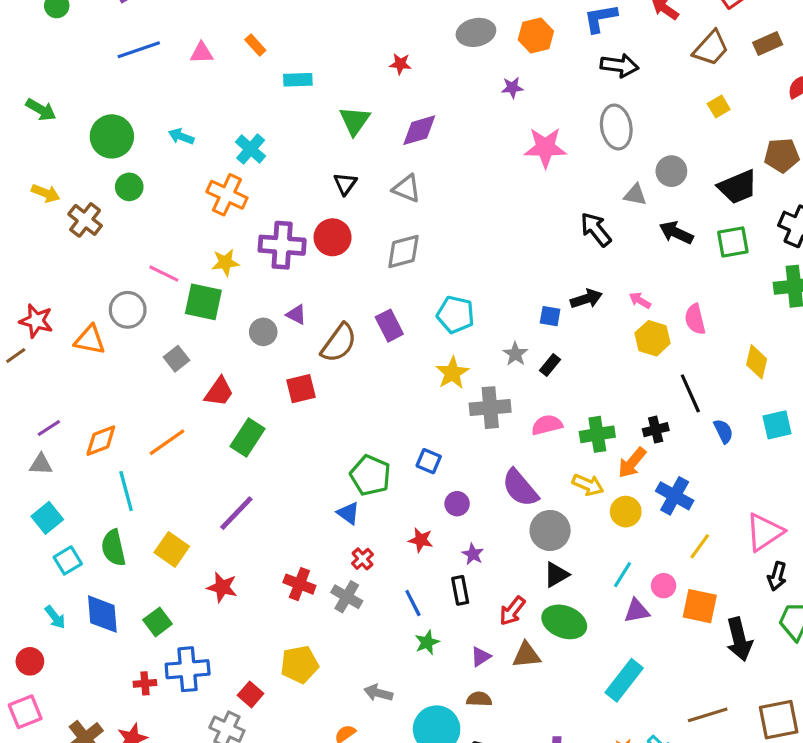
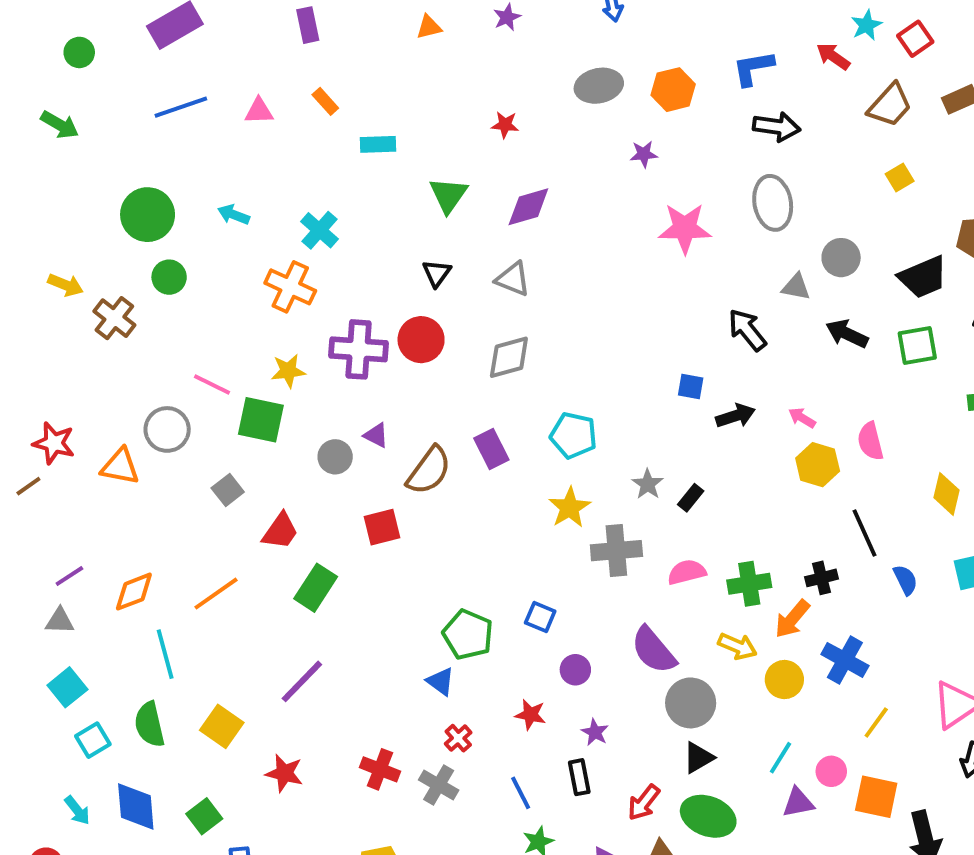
green arrow: (41, 110) -> (60, 125), moved
blue square: (550, 316) -> (691, 386), moved

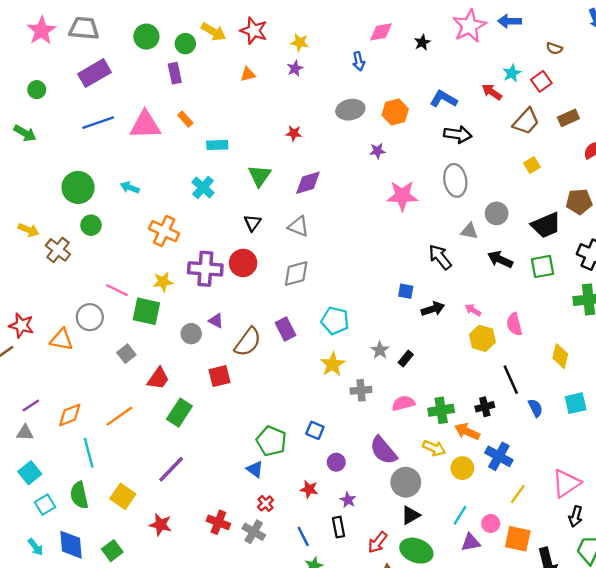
blue L-shape: (753, 68) -> (444, 99), turned 40
pink triangle: (259, 111) -> (145, 125), size x1.8
cyan cross: (319, 230) -> (203, 187), moved
gray cross: (616, 551) -> (361, 390), size x0.7
orange arrow: (792, 619) -> (467, 432), turned 75

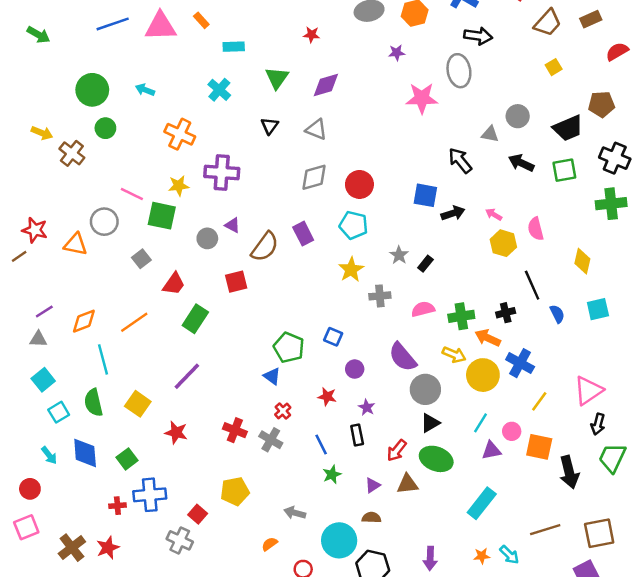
gray ellipse: (455, 180) -> (459, 71), moved
red circle: (243, 263) -> (359, 184), moved
blue square: (406, 291) -> (425, 195), size x1.5
yellow circle: (462, 468) -> (483, 375), size x1.4

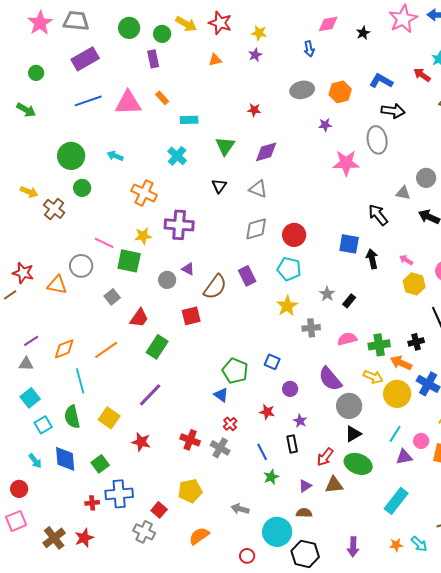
black arrow: (453, 213) -> (372, 259), turned -84
orange semicircle: (270, 544) -> (199, 536), moved, size x1.5

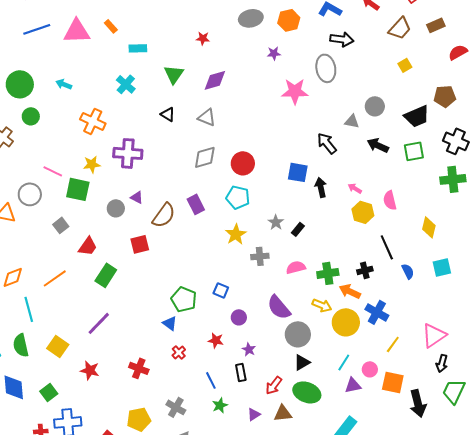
black triangle: (219, 186) -> (168, 114), turned -35
gray cross: (220, 448) -> (176, 407), moved

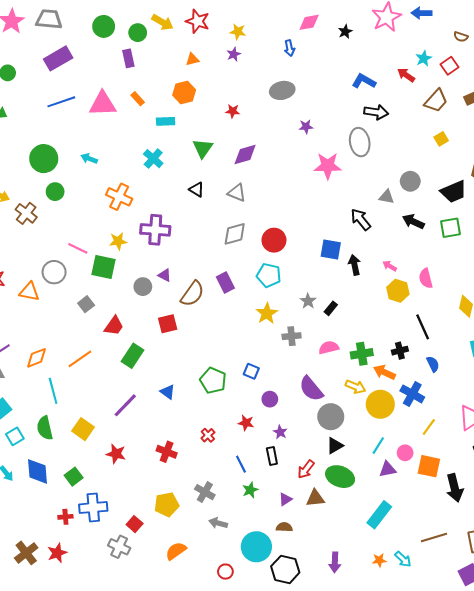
orange hexagon: (289, 20) -> (184, 92), moved
blue semicircle: (408, 271) -> (433, 364), moved
blue triangle: (170, 323) -> (168, 392), moved

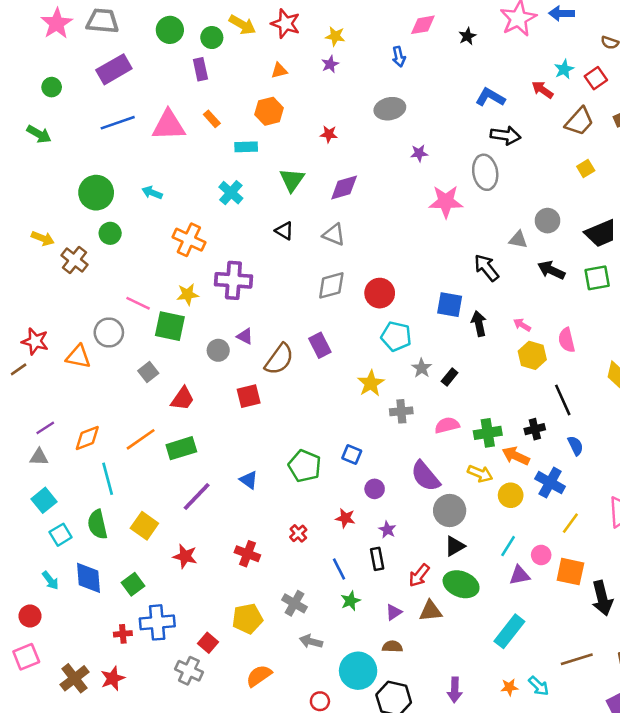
cyan pentagon: (269, 275) -> (396, 336), moved
green rectangle: (133, 356) -> (181, 448), moved, turned 40
yellow circle: (380, 404) -> (511, 495), size x0.7

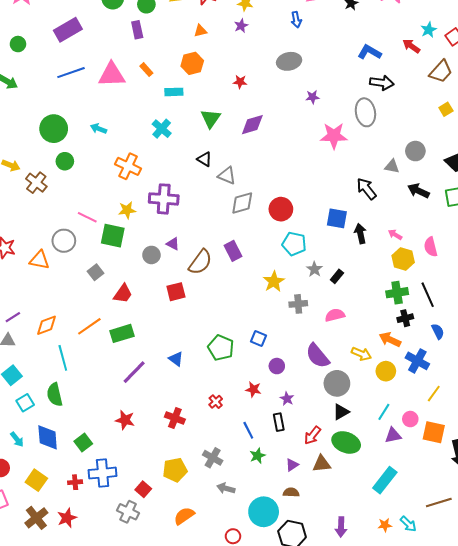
gray triangle: (334, 235) -> (227, 175), moved
green cross: (488, 433) -> (397, 293), moved
yellow square: (144, 526) -> (36, 480), moved

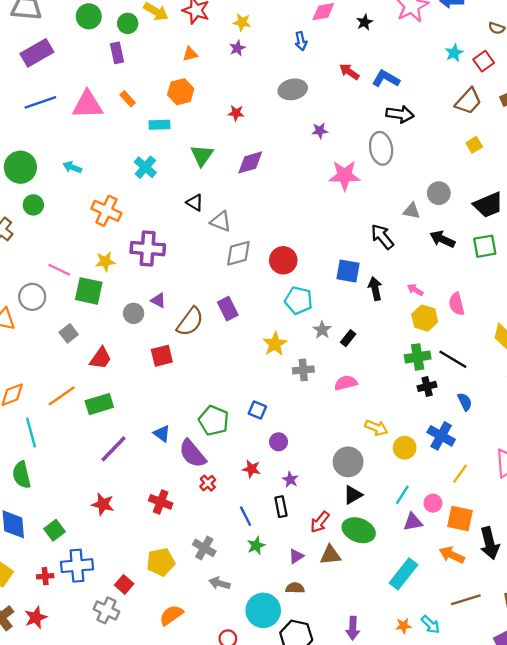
red arrow: (411, 46) -> (349, 72), moved
black line: (428, 295) -> (453, 359), turned -35
orange arrow: (390, 340) -> (452, 555), moved
purple semicircle: (318, 356) -> (192, 454), moved

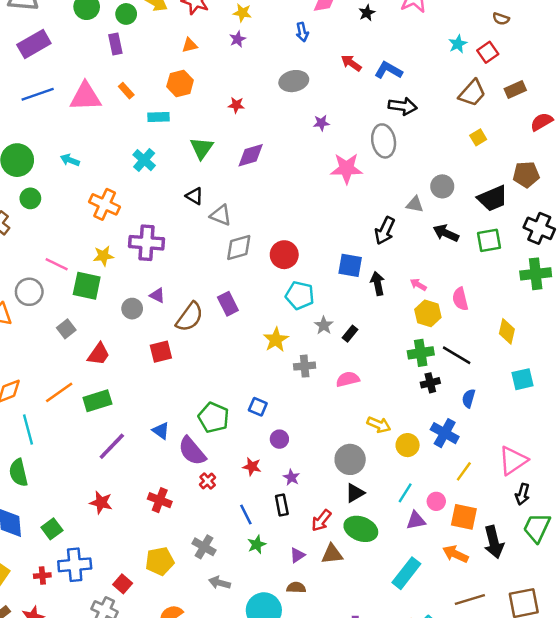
black arrow: (382, 237) -> (385, 231), turned -116
blue semicircle: (465, 402) -> (469, 398), turned -138

